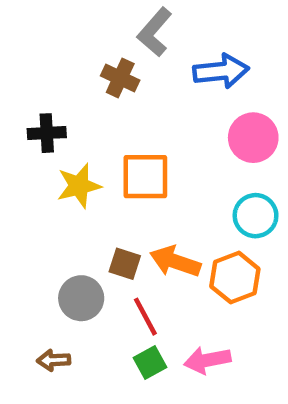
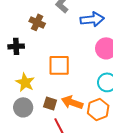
brown cross: (120, 78) -> (37, 22), moved
yellow star: (79, 186) -> (25, 82), moved, turned -30
gray circle: (81, 298) -> (23, 107), moved

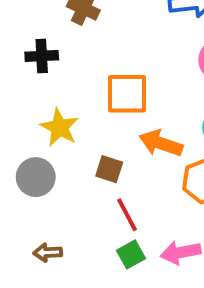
orange arrow: (72, 102) -> (161, 143), moved
gray circle: (23, 107) -> (36, 177), moved

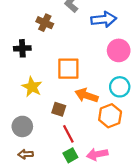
gray circle: (36, 177) -> (22, 126), moved

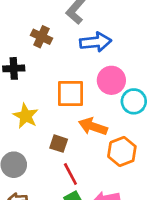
blue arrow: (104, 19) -> (96, 42), moved
pink circle: (119, 50) -> (111, 80), moved
cyan circle: (120, 87) -> (134, 101), moved

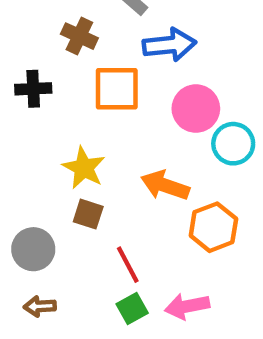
orange square: (70, 93) -> (117, 89), moved
yellow star: (26, 116) -> (84, 168), moved
brown square: (59, 144) -> (88, 214), moved

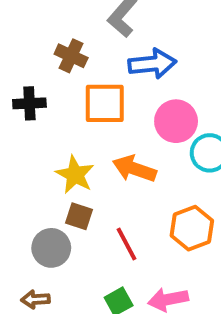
orange arrow: (165, 185) -> (134, 169), moved
gray circle: (33, 249) -> (51, 248), moved
red line: (128, 265) -> (127, 244), moved

